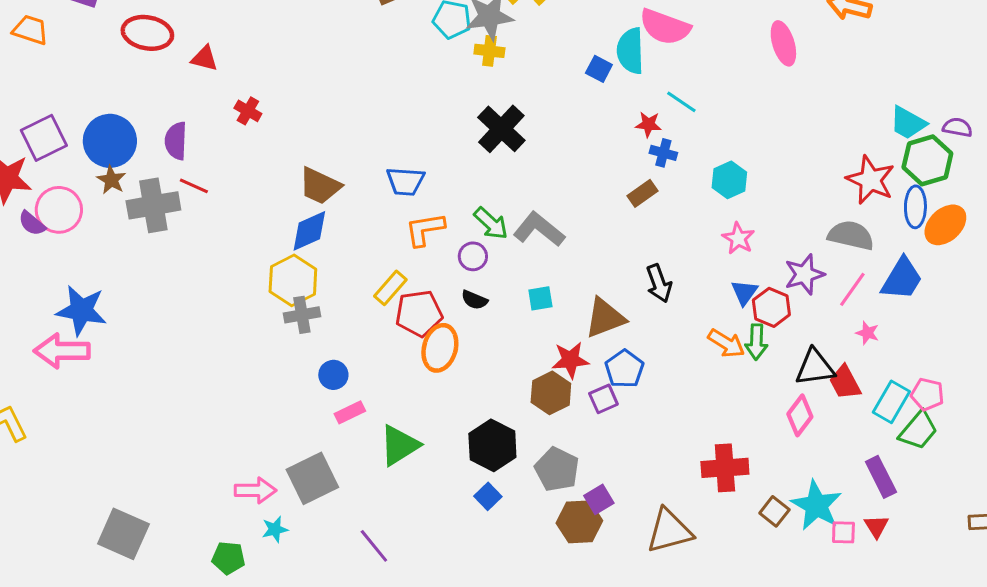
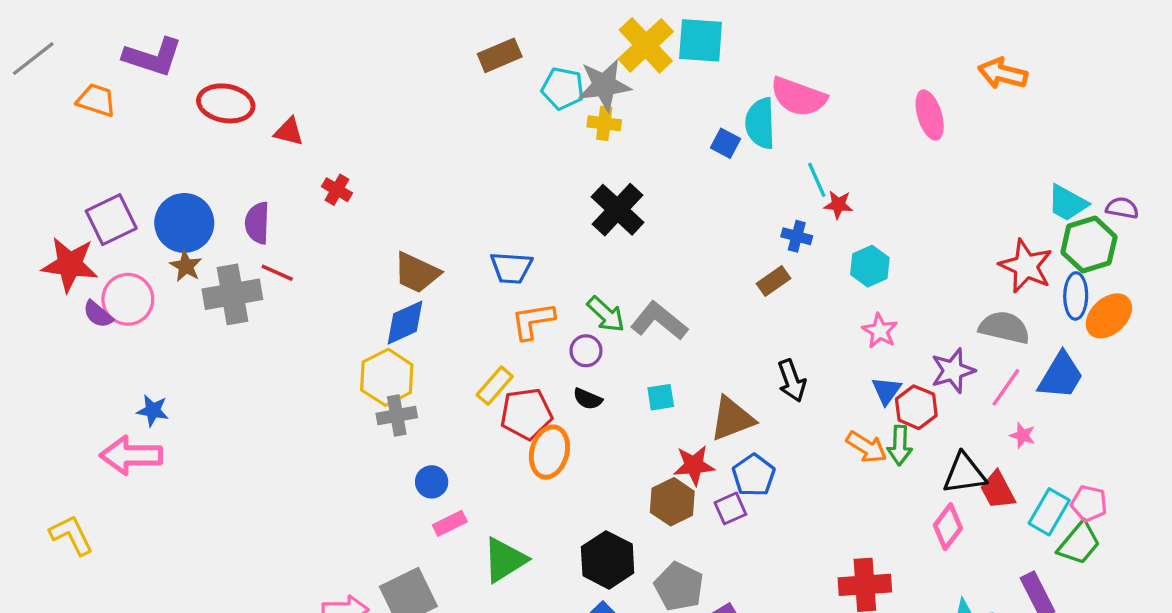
cyan line: (681, 102) -> (817, 180), turned 32
red star: (648, 124) -> (838, 205), moved
blue star: (81, 310) -> (153, 411), size x0.6

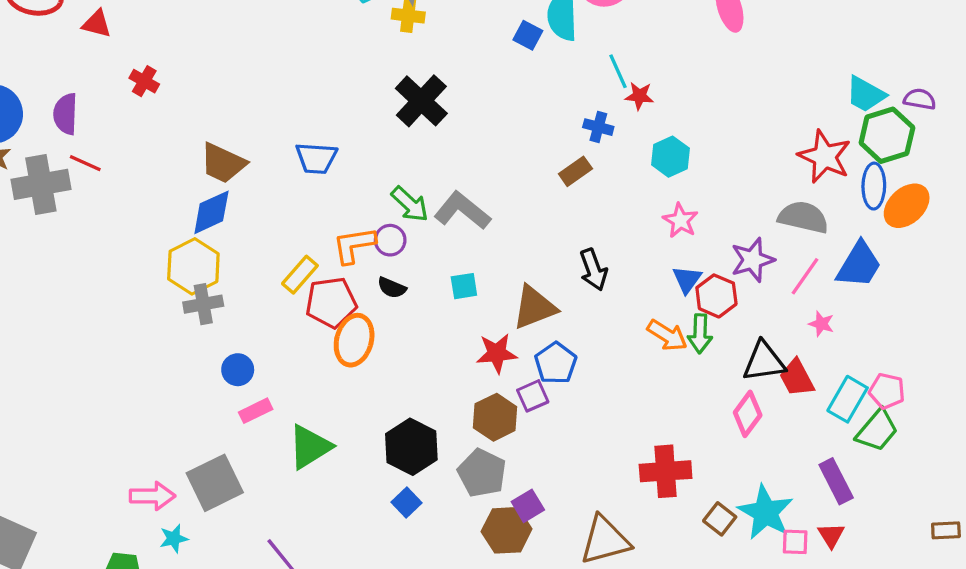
orange L-shape: (533, 321) -> (354, 245), moved
brown hexagon: (672, 502) -> (495, 417), moved

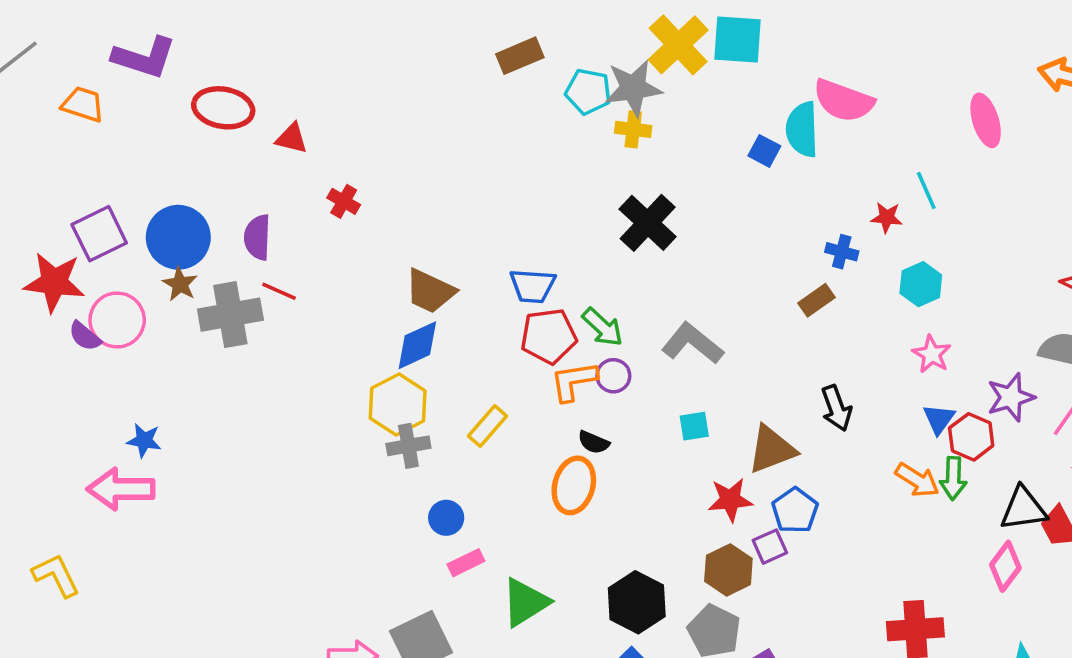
cyan line: (618, 71) -> (926, 191), moved
green arrow: (410, 204) -> (603, 327), moved
yellow rectangle: (300, 275) -> (488, 426), moved
black semicircle: (392, 288) -> (594, 442), moved
red pentagon: (331, 302) -> (549, 336), moved

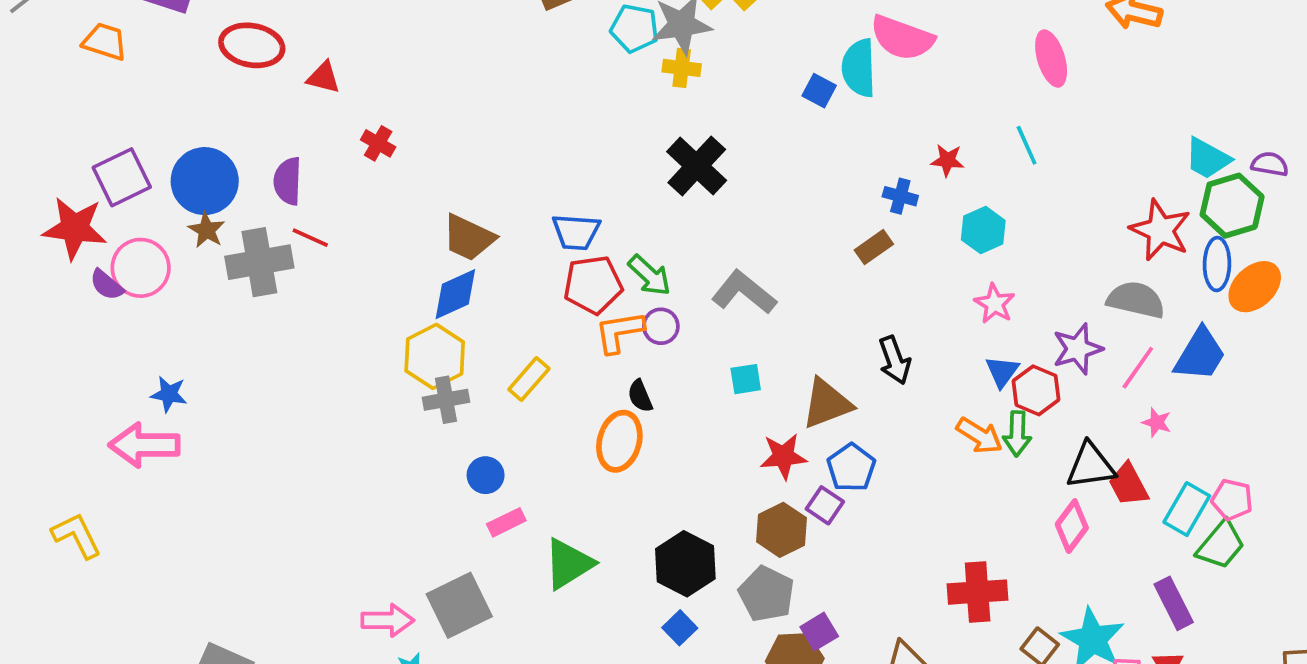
cyan line: (926, 191) -> (1027, 145), moved
black semicircle: (594, 442) -> (640, 396), turned 44
purple square: (770, 547) -> (825, 505), turned -32

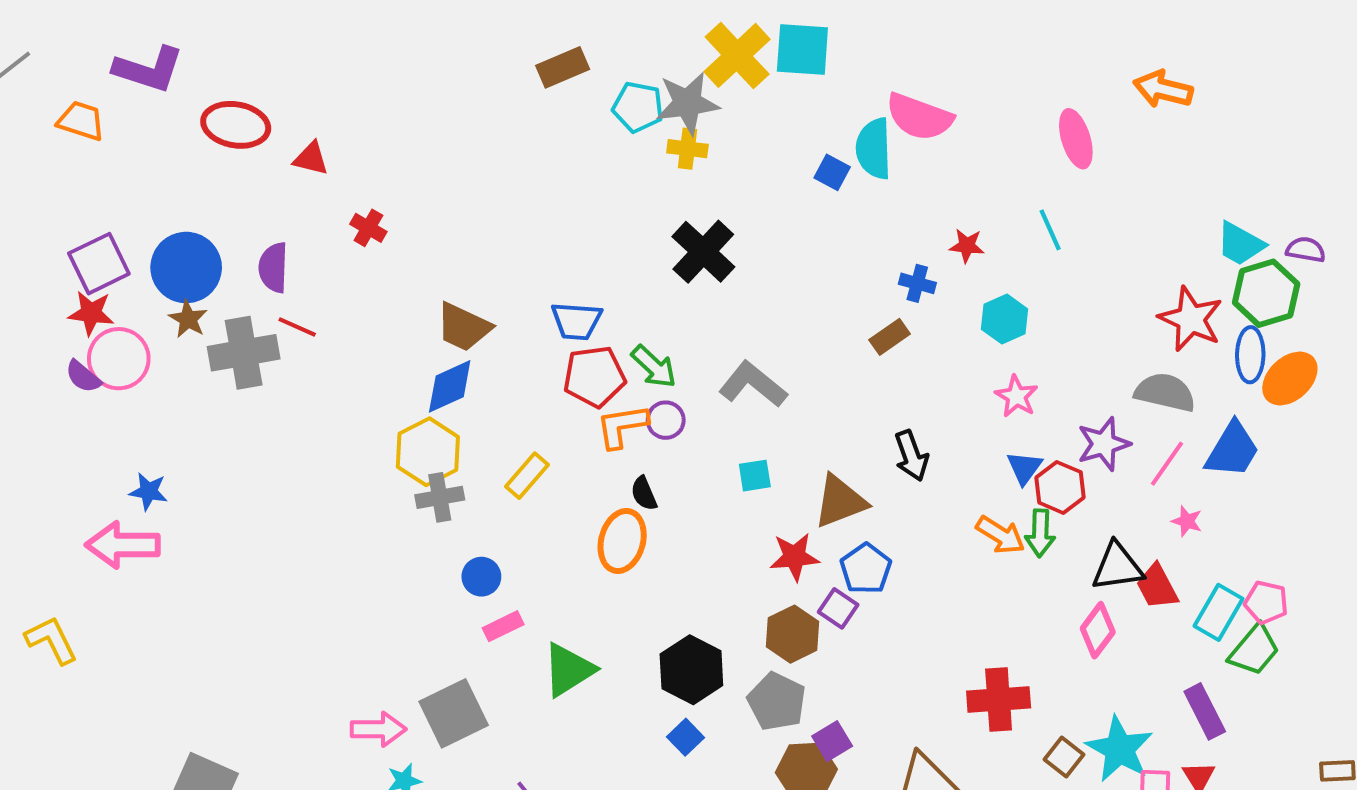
red star: (75, 228) -> (91, 313), moved, size x0.7

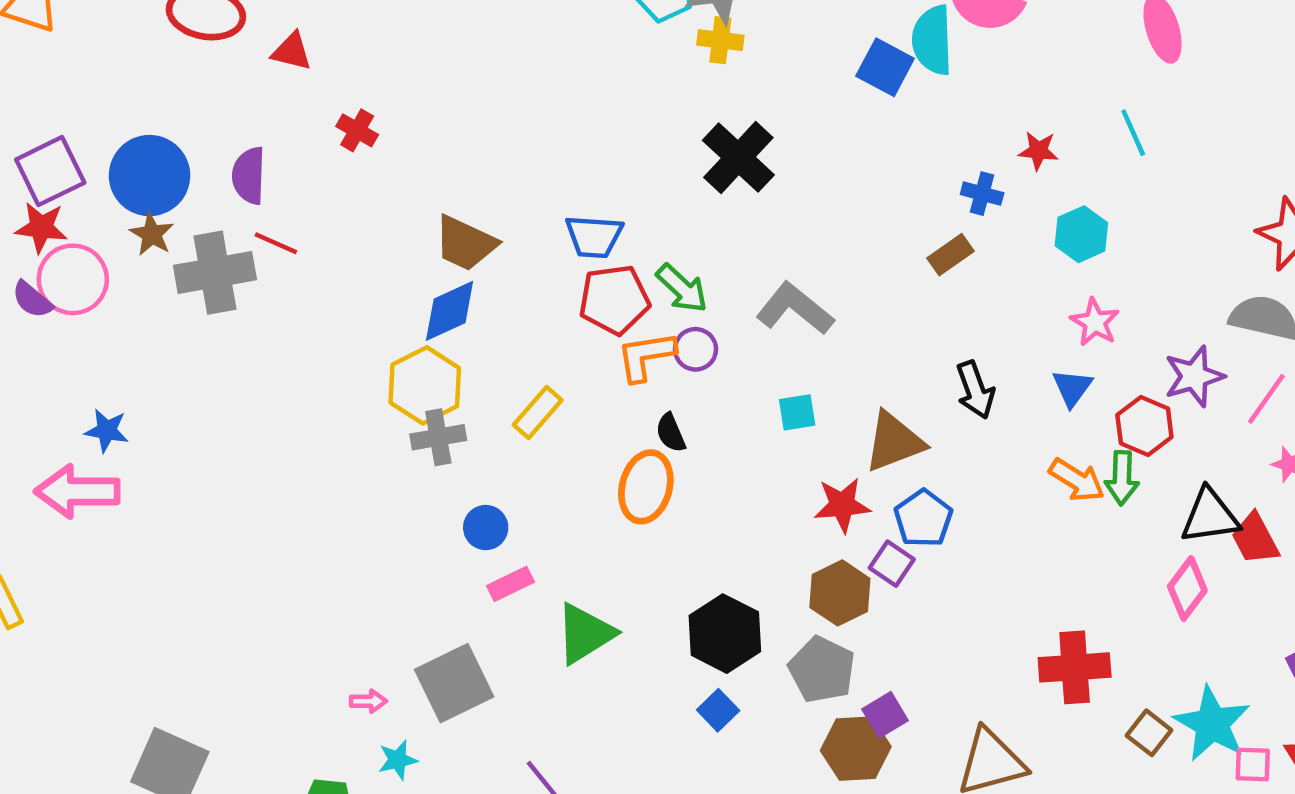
blue square: (832, 172) -> (885, 67), size x1.4
blue triangle: (1024, 468) -> (1072, 388), moved
pink arrow: (378, 729) -> (368, 701), size x0.6

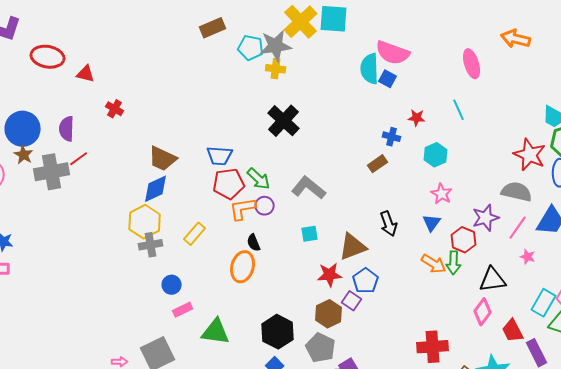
blue square: (885, 67) -> (388, 79), moved, size x0.7
red line: (276, 243) -> (79, 159), turned -60
red trapezoid: (1255, 539) -> (513, 331), moved
green triangle: (585, 634) -> (216, 332), turned 40

